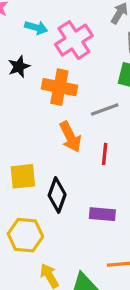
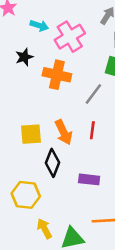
gray line: (105, 109) -> (93, 94), turned -35
orange arrow: (70, 137) -> (64, 132), moved
yellow square: (23, 176) -> (31, 134), moved

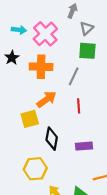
orange arrow: (64, 132) -> (47, 99), moved, turned -90

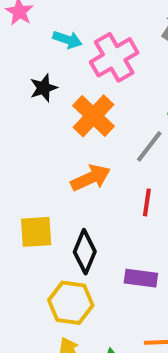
orange cross: (41, 67) -> (93, 116), turned 30
yellow square: (30, 119) -> (36, 232), moved
yellow hexagon: (35, 169) -> (71, 303), moved

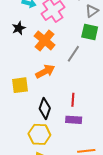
red line: (147, 202) -> (73, 100), moved
yellow square: (36, 232) -> (20, 85), moved

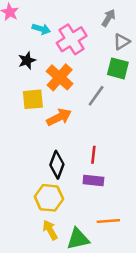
yellow square: (20, 85) -> (33, 99), moved

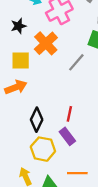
orange arrow: (59, 117) -> (16, 87), moved
purple rectangle: (93, 181) -> (67, 136), turned 42
yellow hexagon: (49, 198) -> (43, 149), moved

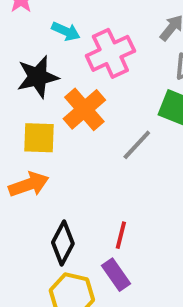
black star: (18, 26) -> (38, 77), size x1.5

